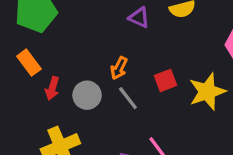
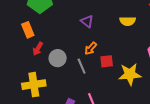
purple triangle: (139, 18) -> (87, 21), moved
orange arrow: (119, 68) -> (91, 48), moved

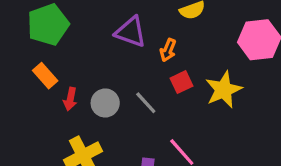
purple triangle: (87, 21) -> (131, 32), size x1.5
orange arrow: (91, 48) -> (168, 50), moved

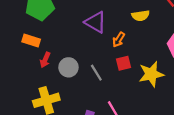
orange rectangle: (45, 76) -> (31, 41), turned -42

